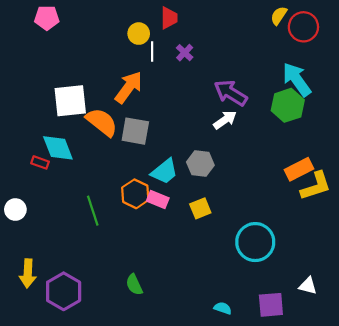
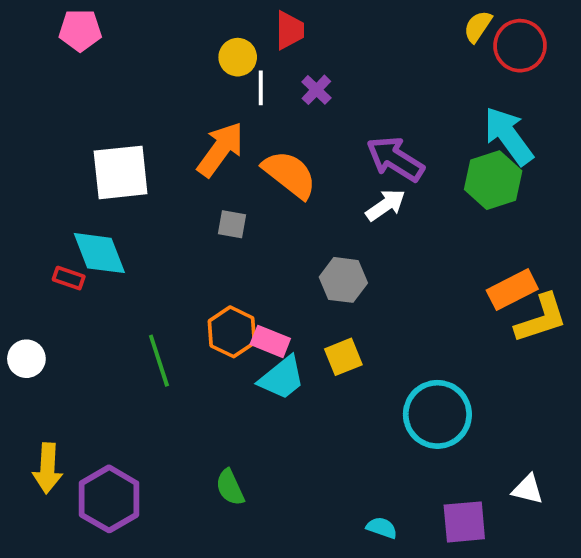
orange semicircle: (102, 122) -> (290, 174), moved
gray square: (135, 131) -> (232, 224), size x0.6
cyan trapezoid: (164, 171) -> (282, 378), moved

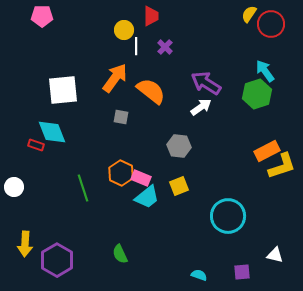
cyan arrow: (508, 136) -> (265, 71), size x0.7
purple square: (464, 522) -> (242, 272), size x0.7

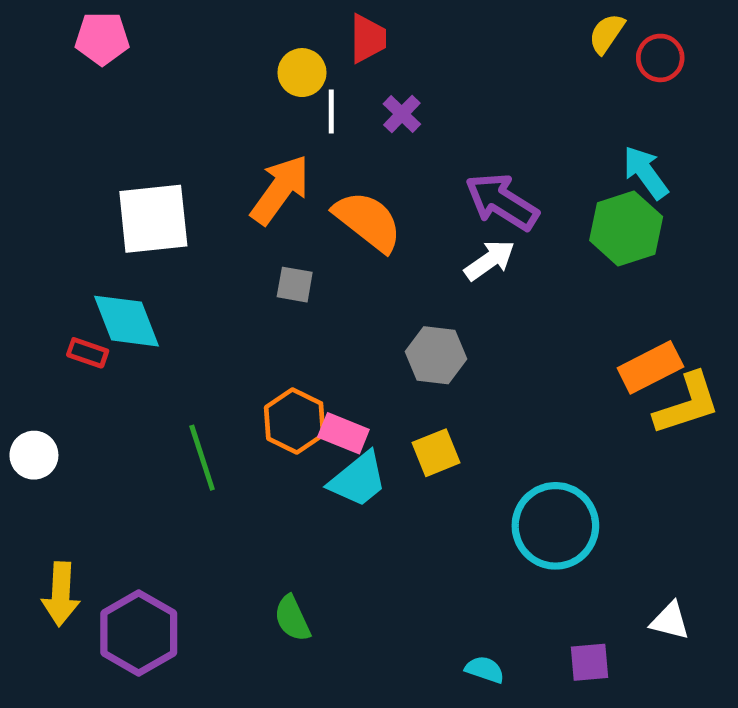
red circle: (271, 24) -> (660, 58), size x0.7

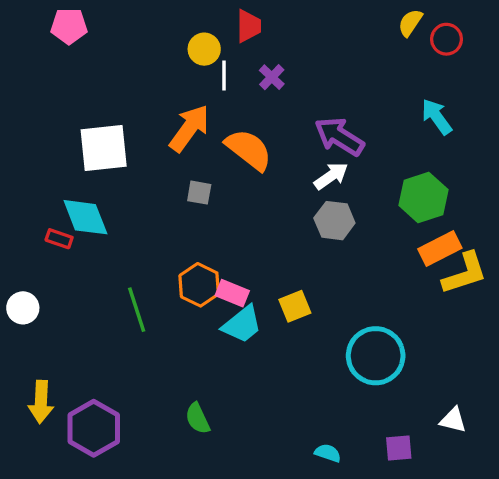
green hexagon: (626, 229) -> (423, 197), moved
gray hexagon: (436, 355) -> (334, 221), moved

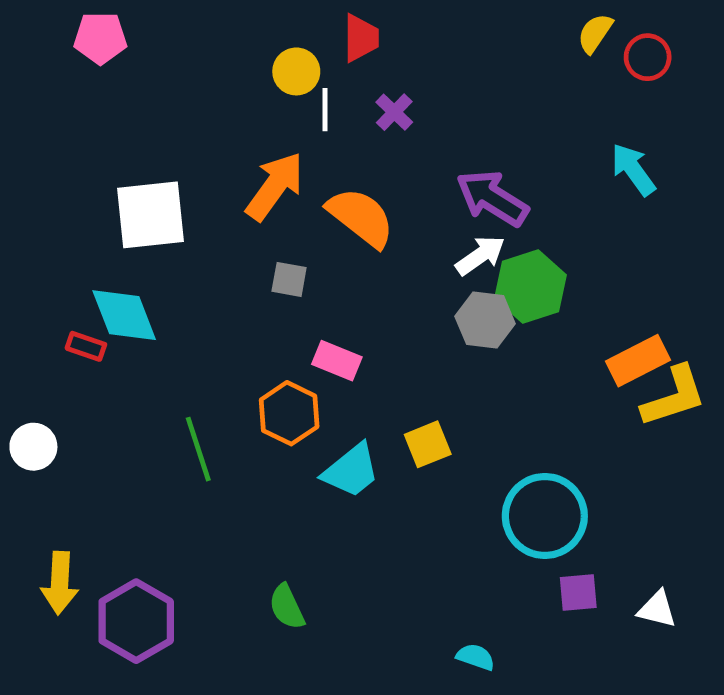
green hexagon: (423, 197) -> (530, 287), moved
pink rectangle: (232, 293) -> (337, 361), moved
purple square: (399, 448) -> (578, 592), moved

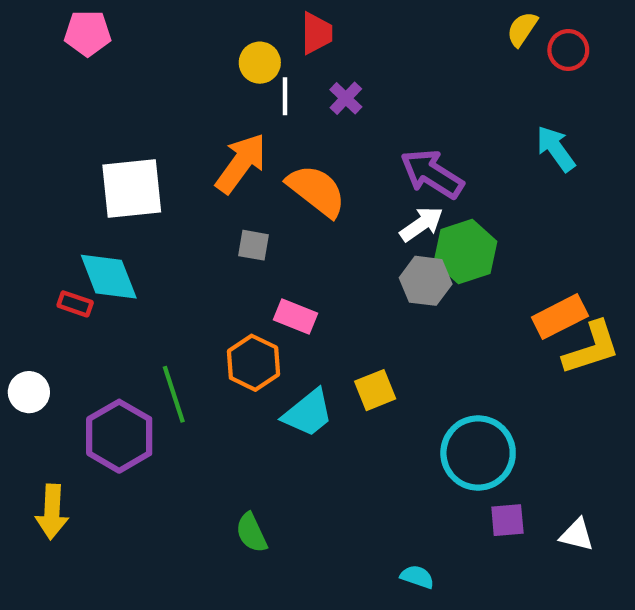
purple hexagon: (136, 621) -> (119, 436), moved

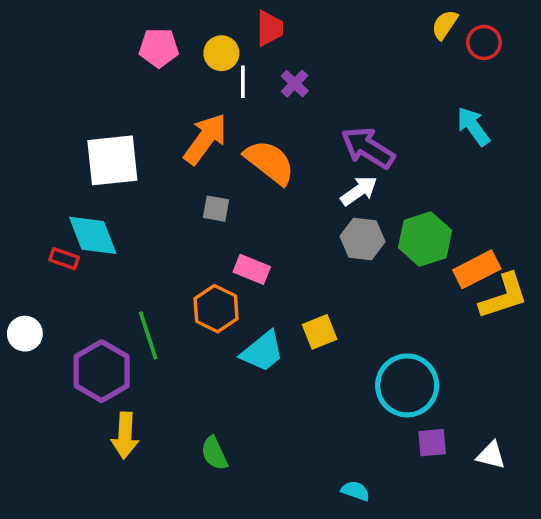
pink pentagon: (88, 33) -> (159, 48), moved
green hexagon: (465, 251) -> (425, 239), moved
yellow arrow: (52, 512) -> (125, 435), moved

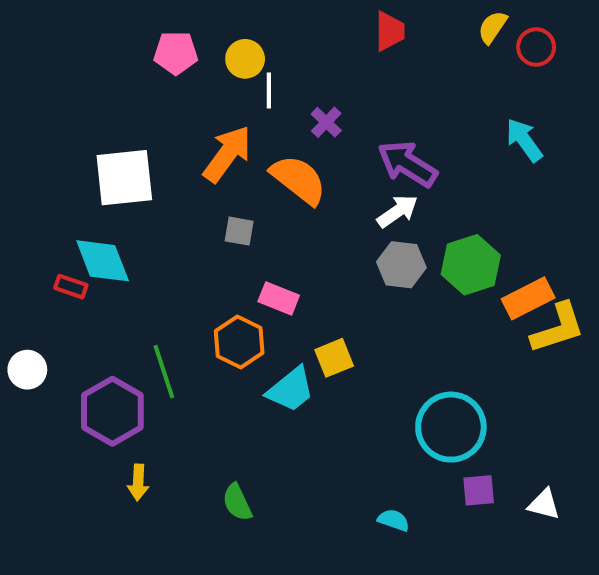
red trapezoid: (270, 28) -> (390, 31), moved
purple cross: (295, 84) -> (326, 122), moved
yellow square: (320, 332) -> (334, 358), moved
yellow arrow: (125, 435) -> (138, 482), size x0.7
cyan semicircle: (355, 491) -> (394, 520), moved

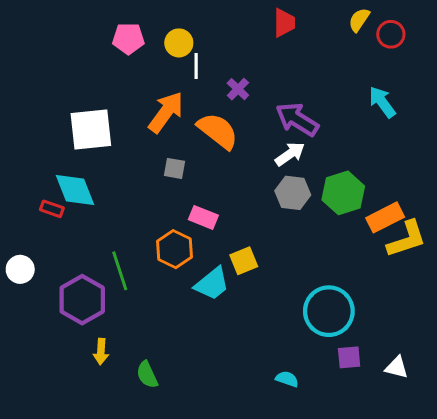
green semicircle: (237, 502) -> (147, 375), moved

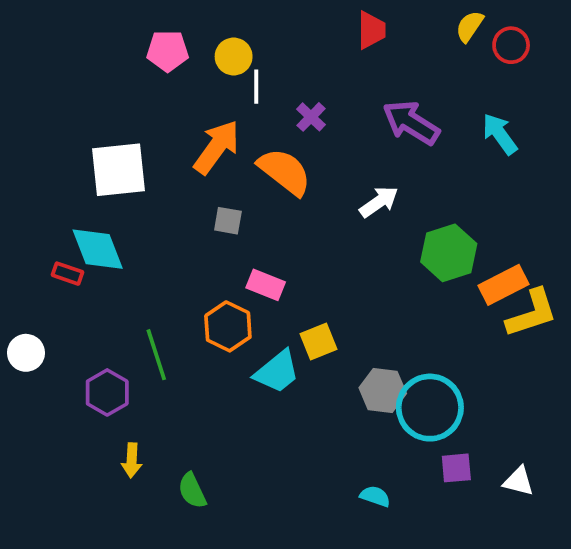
purple arrow: (297, 119) -> (411, 123), moved
gray hexagon: (293, 193) -> (383, 391), moved
purple hexagon: (82, 300) -> (107, 392), size x0.7

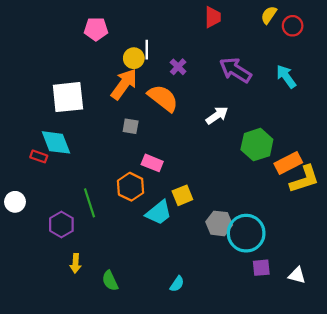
yellow circle: (234, 57) -> (134, 58), moved
cyan semicircle: (375, 496) -> (177, 284), moved, turned 105

